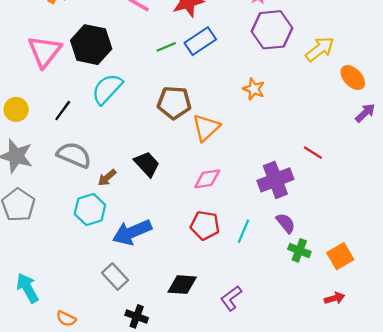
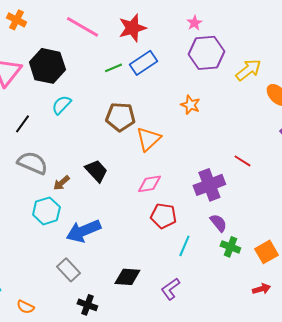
cyan semicircle: (107, 89) -> (61, 105), size x0.7
red pentagon: (205, 225) -> (163, 216), moved
cyan line: (244, 231) -> (184, 246), moved

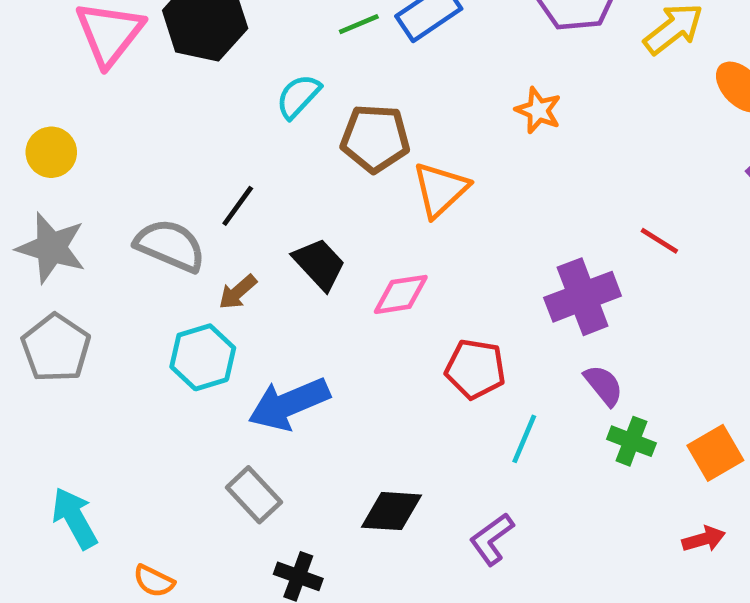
cyan semicircle: (61, 105) -> (298, 96), moved
black line: (22, 124) -> (238, 206), moved
pink diamond: (149, 184) -> (401, 294), moved

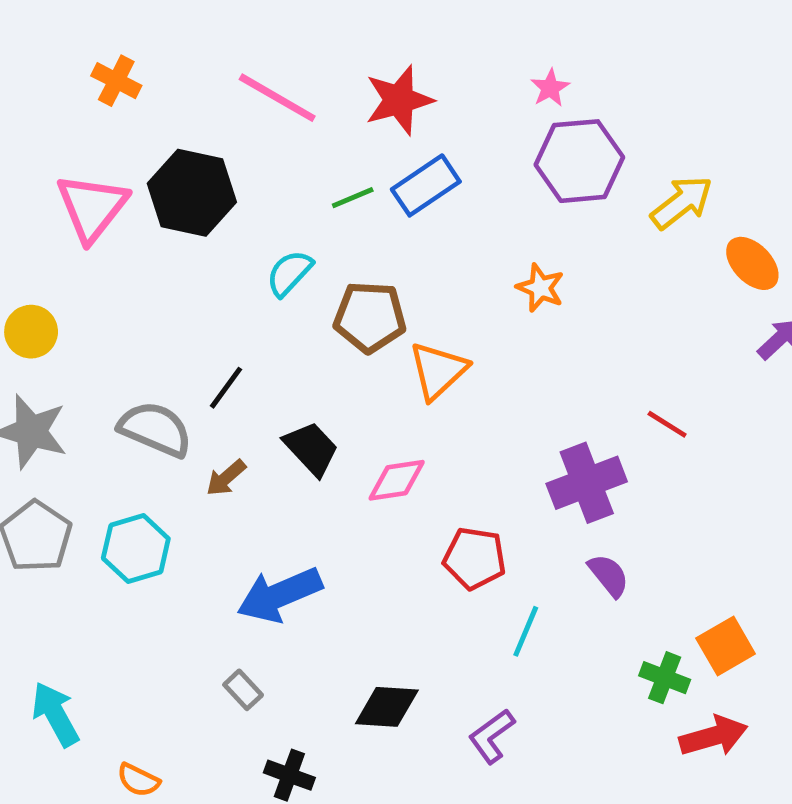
cyan hexagon: (203, 357) -> (136, 549), moved
green cross: (631, 441) -> (665, 678), moved
gray rectangle: (254, 495) -> (243, 690), size x0.7
red arrow: (704, 539) -> (713, 736), size x1.5

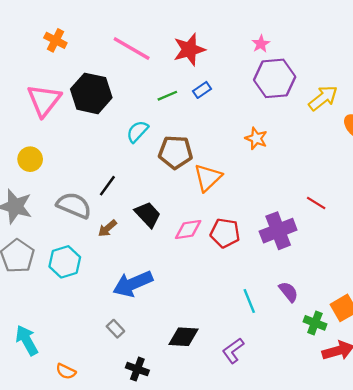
blue rectangle: (426, 185) -> (202, 90), size x0.6
yellow circle: (31, 332) -> (30, 159), moved
red pentagon: (475, 558) -> (225, 233), moved
purple semicircle: (609, 575) -> (288, 292), moved
cyan line: (526, 631) -> (249, 301), turned -45

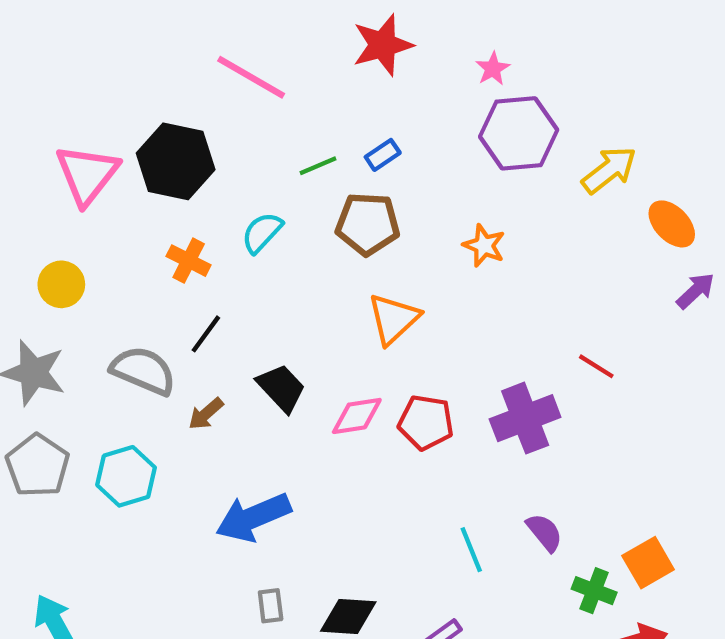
orange cross: (55, 40) -> (189, 261), moved
red star: (189, 50) -> (383, 45), moved
brown pentagon: (175, 152) -> (368, 224), moved
gray rectangle: (115, 329) -> (271, 606), moved, turned 36

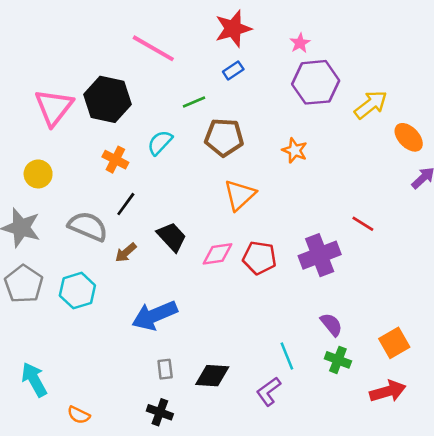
blue rectangle: (383, 155) -> (233, 71), moved
cyan line: (471, 550) -> (287, 356), moved
green cross: (594, 591) -> (338, 360), moved

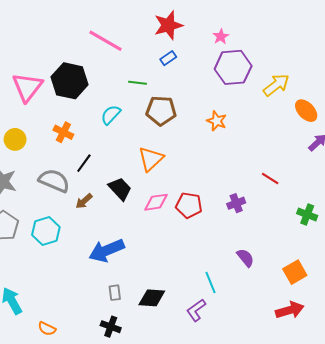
green line: (194, 102) -> (137, 83), turned 30
orange cross: (115, 160) -> (63, 132), moved
orange triangle: (240, 195) -> (151, 159), moved
purple cross: (320, 255) -> (236, 203), size x0.6
green cross: (338, 360) -> (307, 215), moved

